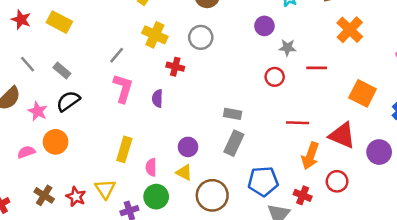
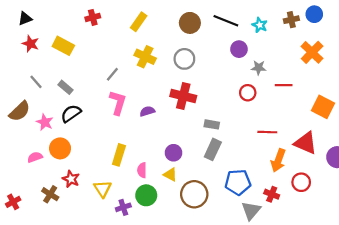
red cross: (175, 67) -> (183, 96), moved, size x1.6
purple semicircle: (157, 99) -> (147, 111), turned 72
red star: (76, 197) -> (71, 179), moved

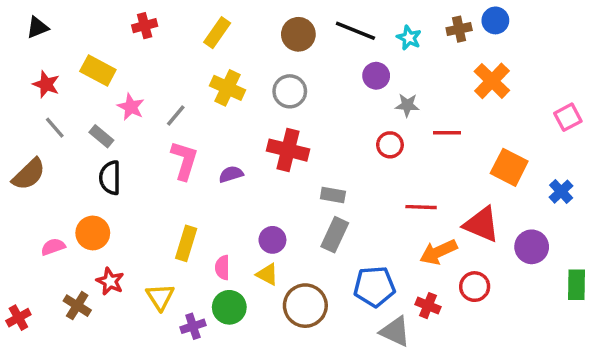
red star: (31, 44) -> (46, 84), moved
black semicircle: (71, 113) -> (110, 178), turned -55
pink star: (45, 122) -> (131, 107), moved
orange arrow: (278, 160) -> (438, 252), turned 45
gray triangle: (251, 211) -> (395, 331), turned -45

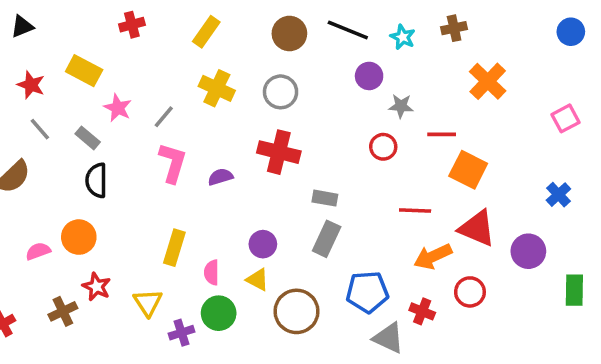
blue circle: (495, 20) -> (571, 32), moved
orange square: (509, 167) -> (468, 170), moved
brown cross: (77, 306) -> (63, 311), turned 32

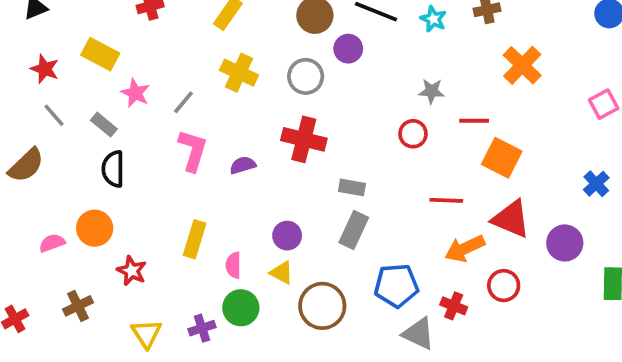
purple circle: (369, 76) -> (348, 49), moved
red star: (96, 287) -> (132, 271), moved
yellow triangle: (148, 303) -> (146, 334), moved

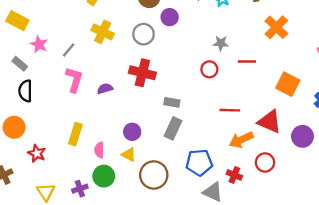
orange square: (502, 158) -> (288, 84), moved

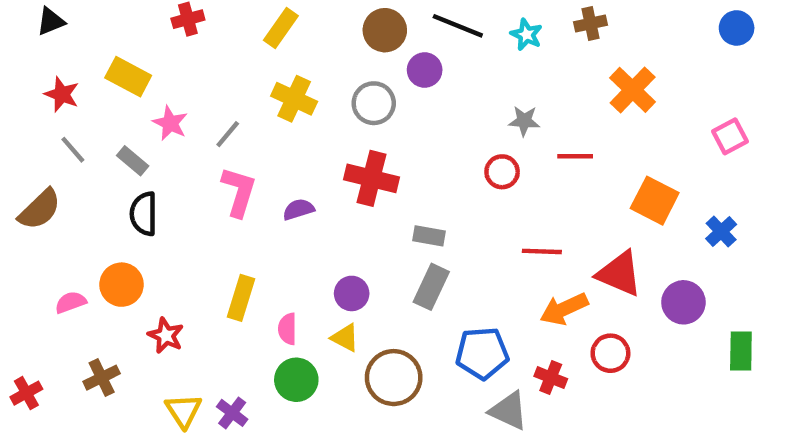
purple cross: (80, 189) -> (232, 413), moved, turned -35

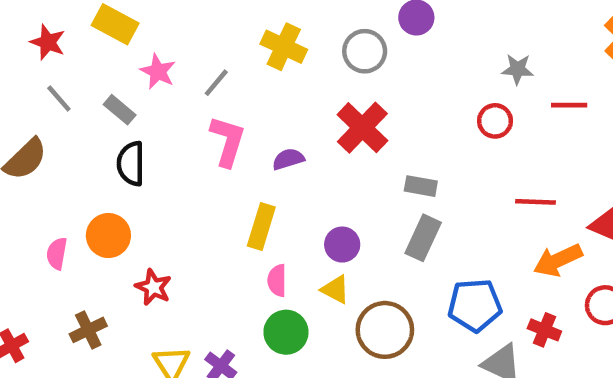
red cross: (372, 178) -> (362, 128), turned 30
yellow rectangle: (241, 298) -> (261, 227), moved
pink semicircle: (71, 302) -> (57, 254), turned -60

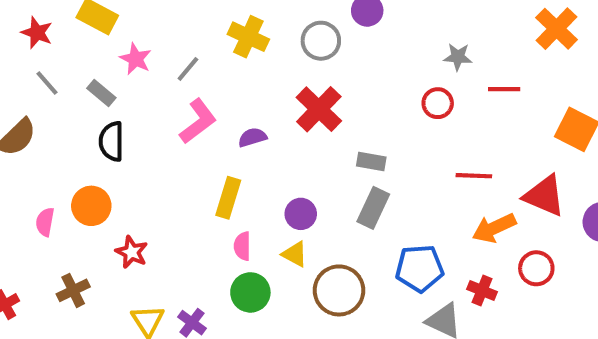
pink L-shape: (228, 141) -> (198, 121), turned 36

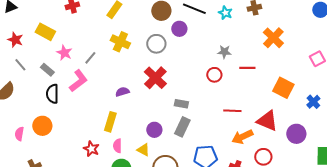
pink L-shape: (198, 121) -> (78, 81), moved
purple circle: (301, 214) -> (154, 130), moved
red star: (132, 252) -> (91, 149), moved

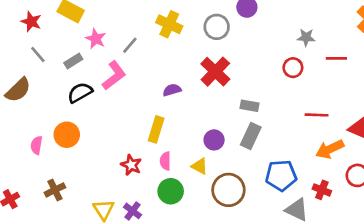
gray rectangle: (47, 70) -> (73, 61), turned -72
black semicircle: (52, 94) -> (80, 93), turned 60

